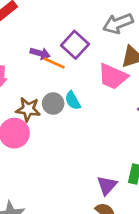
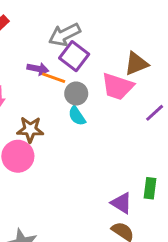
gray arrow: (118, 23) -> (64, 35), moved
gray circle: (53, 104) -> (76, 93), moved
purple triangle: (107, 185) -> (121, 203), turned -35

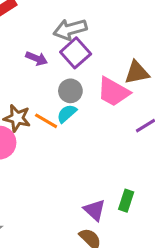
orange line: (54, 78) -> (46, 121), moved
cyan semicircle: (77, 116) -> (67, 114), turned 72

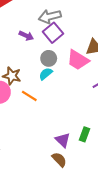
orange line: (46, 121) -> (29, 96), moved

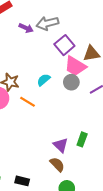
purple square: (53, 33) -> (64, 45), moved
purple arrow: (26, 36) -> (26, 28), moved
gray circle: (49, 58) -> (71, 82), moved

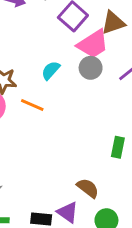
pink trapezoid: (75, 66) -> (93, 44), turned -55
purple triangle: (61, 145) -> (68, 212), moved

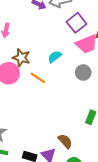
gray circle: (91, 68) -> (83, 73), moved

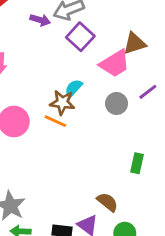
purple square: (76, 23) -> (80, 37), moved
brown star: (21, 58) -> (62, 103), moved

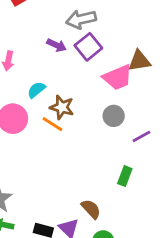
purple arrow: (40, 20) -> (56, 45), moved
cyan semicircle: (74, 88) -> (36, 90), moved
purple line: (148, 92) -> (141, 136), moved

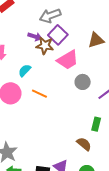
pink trapezoid: (118, 77) -> (68, 60), moved
brown star: (62, 107) -> (45, 46), moved
brown semicircle: (91, 209) -> (84, 144), moved

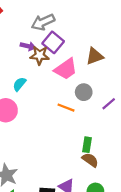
brown triangle: (96, 40) -> (95, 56), moved
orange line: (39, 94) -> (66, 108), moved
green rectangle: (96, 124) -> (87, 145), moved

